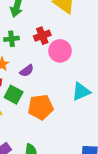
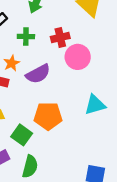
purple semicircle: (27, 71) -> (38, 74), size x1.5
green square: (14, 95) -> (22, 135), moved

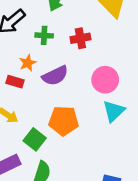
pink circle: (78, 57) -> (105, 80), moved
cyan triangle: (95, 105) -> (114, 111), turned -30

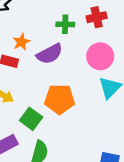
green cross: (44, 35) -> (65, 24), moved
red cross: (80, 38) -> (97, 17), moved

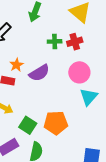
green cross: (65, 24) -> (55, 41), moved
orange pentagon: (60, 99) -> (56, 123), moved

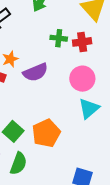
orange pentagon: (56, 123) -> (46, 133), turned -30

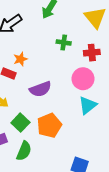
red cross: (82, 42) -> (92, 53), moved
purple semicircle: (35, 72) -> (40, 89), moved

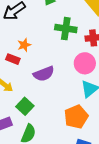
green cross: (64, 43) -> (66, 29), size x1.5
orange pentagon: (49, 125) -> (76, 117), moved

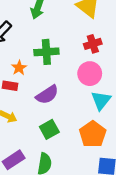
green cross: (66, 29) -> (46, 52), moved
green square: (25, 106) -> (49, 129), moved, turned 30

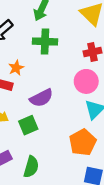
green cross: (46, 52) -> (45, 41), moved
green square: (49, 129) -> (28, 125), moved

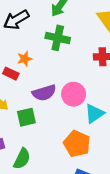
pink circle: (86, 81) -> (74, 94), moved
orange pentagon: (83, 142) -> (77, 144), turned -30

